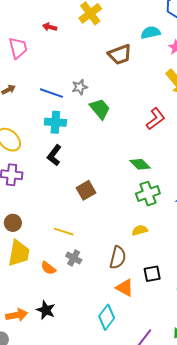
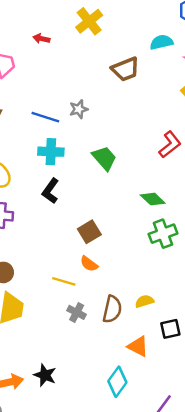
green trapezoid: (100, 109) -> (104, 158), moved
yellow semicircle: (140, 230) -> (144, 301), moved
brown semicircle: (118, 258) -> (112, 309), moved
orange semicircle: (48, 268) -> (89, 264), moved

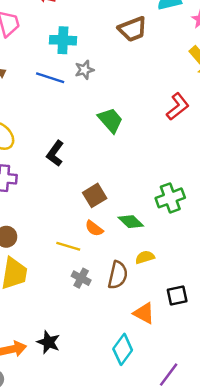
cyan cross: (51, 152) -> (63, 40), moved
green diamond: (153, 199) -> (131, 222), moved
yellow semicircle: (144, 301) -> (145, 257), moved

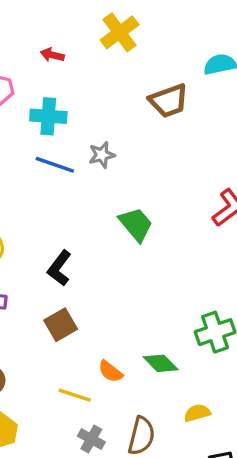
cyan cross: (63, 40) -> (48, 116), moved
brown square: (95, 195) -> (61, 325), moved
yellow semicircle: (145, 257) -> (197, 413), moved

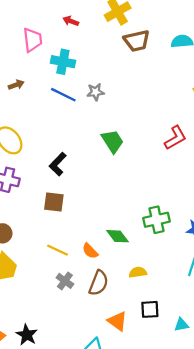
brown trapezoid: (169, 101) -> (137, 41), moved
brown square: (61, 325) -> (54, 202), turned 30
orange semicircle: (110, 371) -> (90, 251), moved

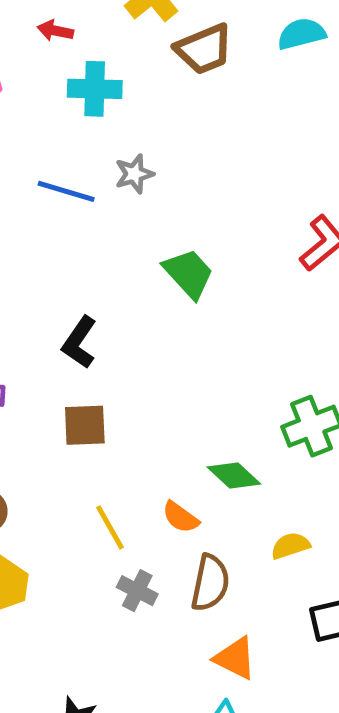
cyan cross: (63, 62) -> (95, 89), moved
yellow line: (57, 250) -> (110, 527), turned 45
orange triangle: (117, 321) -> (235, 658), moved

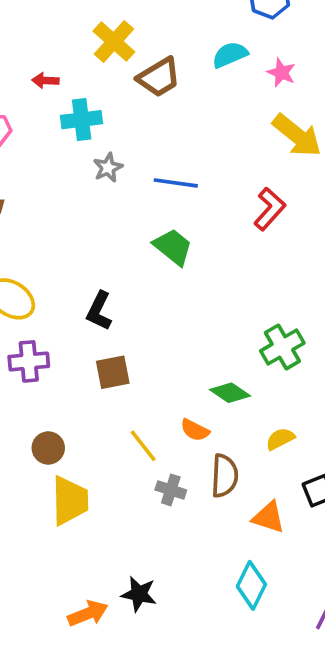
gray star: (134, 174) -> (108, 168), moved
blue line: (66, 191) -> (176, 183), moved
orange triangle: (235, 658) -> (269, 517), moved

